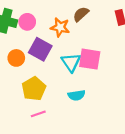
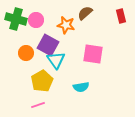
cyan triangle: (71, 62) -> (56, 60), moved
pink line: (38, 114) -> (38, 105), moved

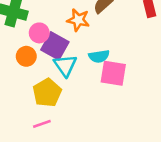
pink circle: (36, 20) -> (39, 33), moved
pink square: (93, 54) -> (113, 73), moved
cyan semicircle: (81, 87) -> (99, 56), moved

